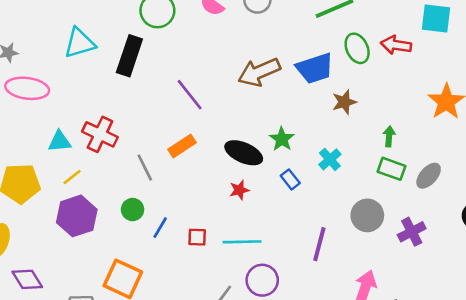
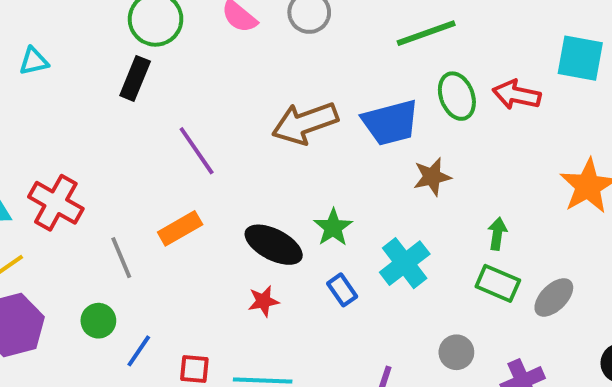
cyan triangle: (80, 43) -> (34, 61), size x0.6
black rectangle: (129, 56) -> (135, 78), moved, size x0.7
cyan cross: (330, 159) -> (405, 263), size x1.4
gray circle: (367, 215) -> (456, 352), size x0.7

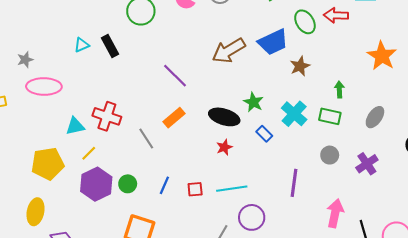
black rectangle: (135, 78) -> (110, 46), moved, turned -40
green rectangle: (498, 283) -> (330, 116), moved
green circle: (98, 321) -> (128, 184), moved

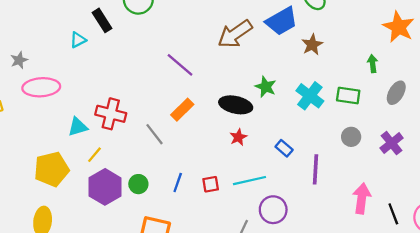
black rectangle: (110, 46) -> (102, 20), moved
green arrow: (339, 89) -> (373, 64), moved
blue rectangle: (264, 134) -> (284, 148), moved

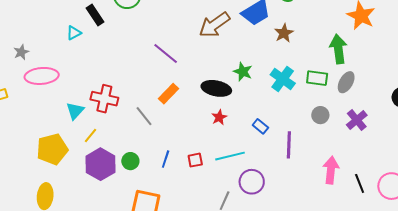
green arrow: (373, 64) -> (338, 49), size x1.8
gray ellipse: (396, 93) -> (346, 82), moved
cyan triangle: (78, 127) -> (75, 111), turned -30

